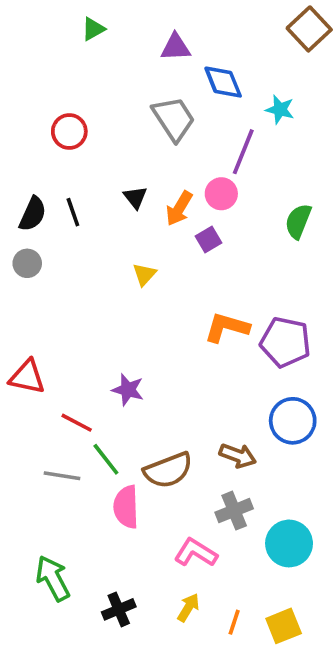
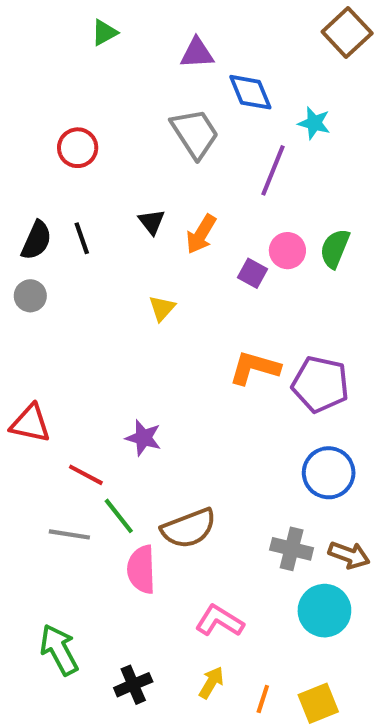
pink circle: (221, 194) -> (287, 251), moved
purple square: (208, 240) -> (252, 273), moved, turned -30
brown arrow: (238, 456) -> (349, 555), moved
gray cross: (234, 511) -> (292, 549), moved, turned 36

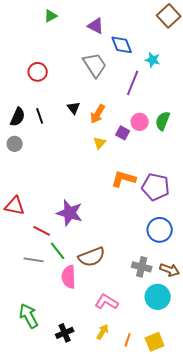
purple triangle: (197, 53) -> (96, 26), turned 30
yellow triangle: (162, 308) -> (100, 143), moved
purple star: (143, 438) -> (70, 213), size x1.5

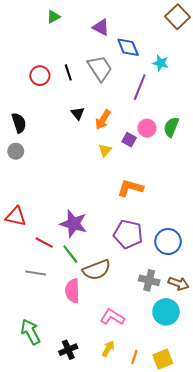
black line: (40, 116) -> (68, 72), moved
black semicircle: (18, 117) -> (19, 123), turned -42
purple pentagon: (156, 187) -> (128, 234), moved
green line: (58, 251) -> (70, 254), moved

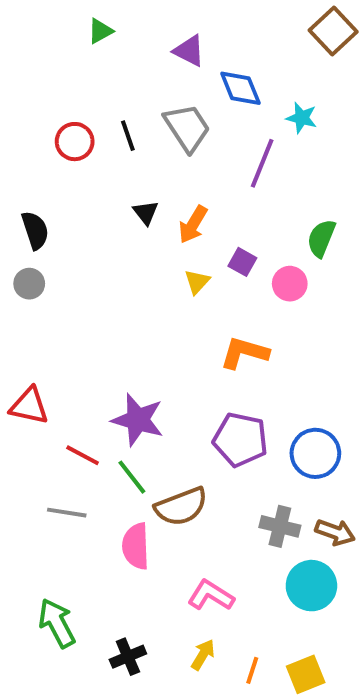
pink circle: (147, 128) -> (290, 284), moved

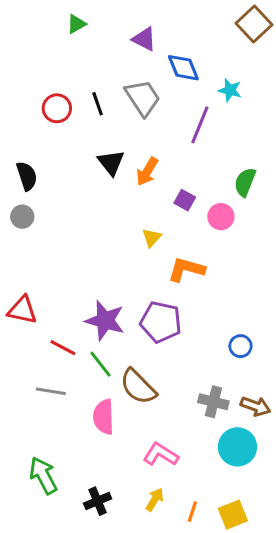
black triangle: (146, 213) -> (111, 162), size x1.4
yellow triangle: (197, 282) -> (152, 238), moved
purple pentagon: (240, 440) -> (161, 322), moved
blue circle: (315, 453) -> (240, 346), size x0.6
brown semicircle: (181, 507) -> (138, 387), turned 66

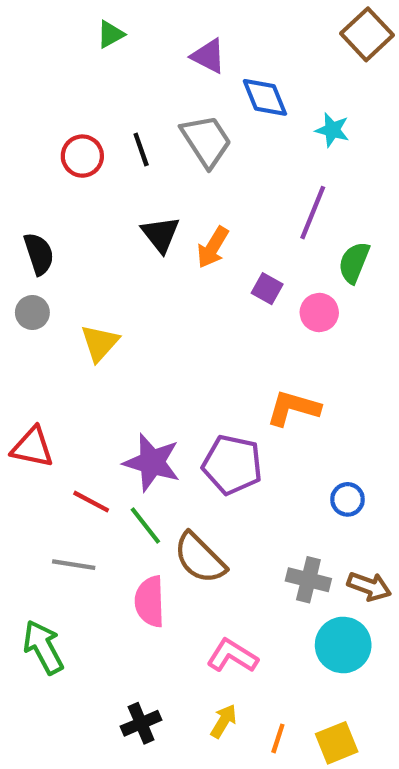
purple line: (200, 125) -> (313, 213), moved
yellow triangle: (152, 238) -> (100, 343), moved, size x1.4
orange L-shape: (186, 269) -> (293, 408), moved
green arrow: (43, 475) -> (43, 647), moved

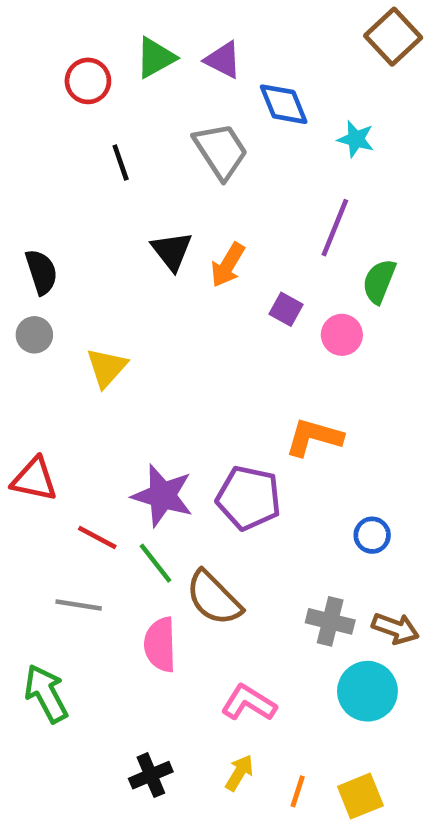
green triangle: (111, 34) -> (155, 58), moved, size x1.4
black line: (141, 150) -> (121, 162), moved
red circle: (82, 156) -> (88, 81), moved

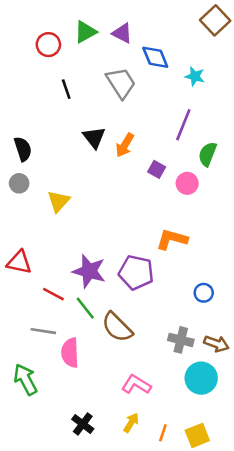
pink semicircle: (160, 645) -> (70, 353), moved
black cross: (151, 775) -> (83, 424), turned -30

